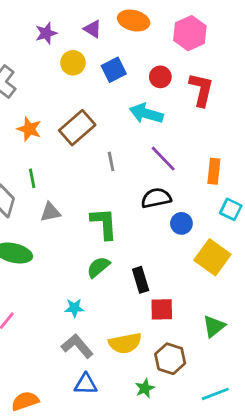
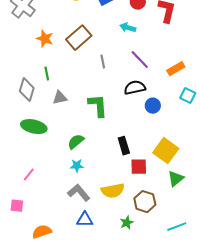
cyan arrow: (146, 114) -> (128, 28), size x0.7
orange rectangle: (214, 171) -> (176, 69), turned 54
yellow square: (212, 257) -> (166, 151), moved
green semicircle: (98, 267) -> (76, 142), moved

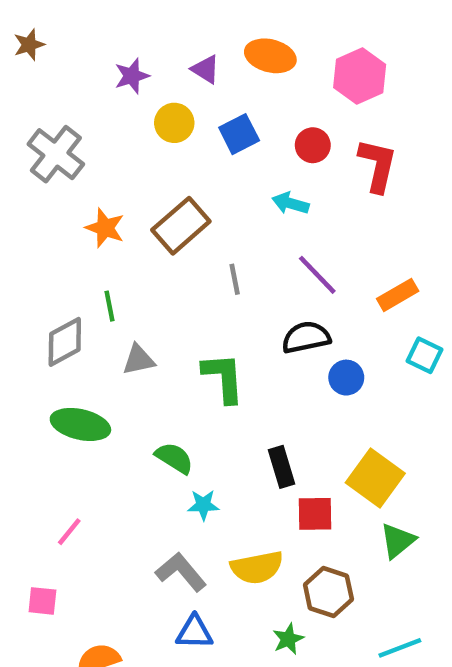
gray diamond: (27, 90) -> (65, 342), turned 45
green semicircle: (76, 142) -> (174, 458), turned 72
cyan star: (77, 166) -> (203, 505), moved

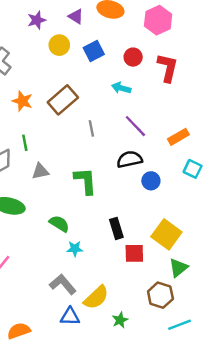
yellow semicircle: (257, 567) -> (96, 297), moved, turned -32
brown hexagon: (328, 592) -> (160, 295), moved

